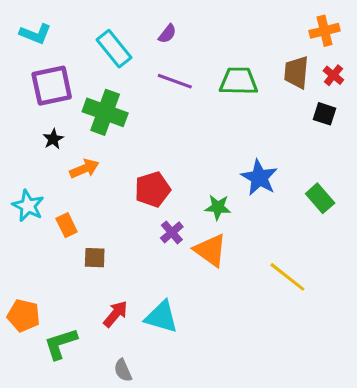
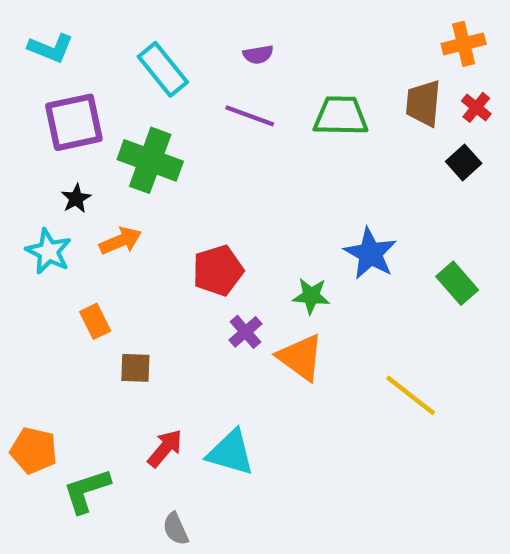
purple semicircle: (167, 34) -> (258, 55), moved, turned 42
black square: (325, 114) -> (464, 162), turned 30
cyan star: (28, 206) -> (49, 251), moved

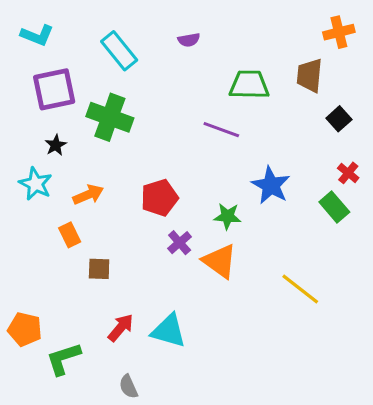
red cross: (476, 107) -> (348, 173), moved
purple line: (250, 116) -> (221, 130), moved
orange arrow: (121, 241) -> (88, 195), moved

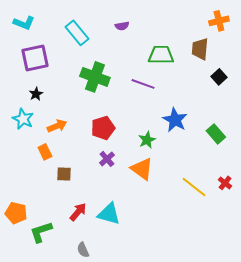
green cross: (110, 117) -> (95, 77), moved
red cross: (348, 173) -> (225, 183), moved
green star: (227, 216) -> (147, 140), turned -30
purple cross: (180, 243) -> (107, 159), moved

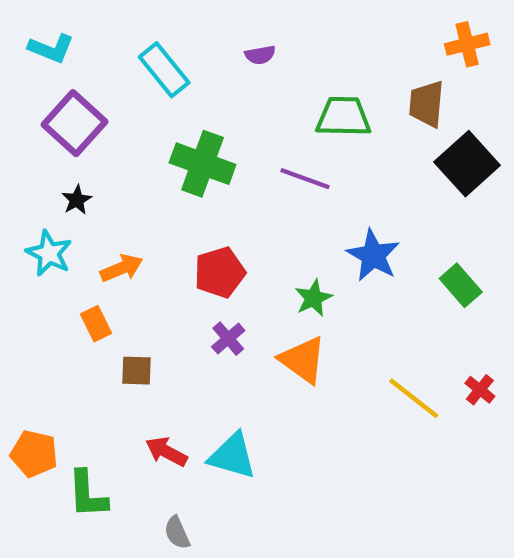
purple square: (35, 58) -> (75, 123), turned -36
black square: (219, 77) -> (467, 164), size x1.8
red arrow: (78, 212) -> (166, 452), turned -102
green L-shape: (41, 232) -> (87, 494), turned -75

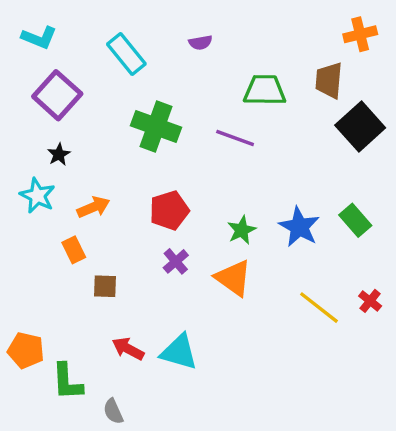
blue star: (373, 255) -> (299, 227), moved
gray semicircle: (177, 533) -> (113, 411), moved

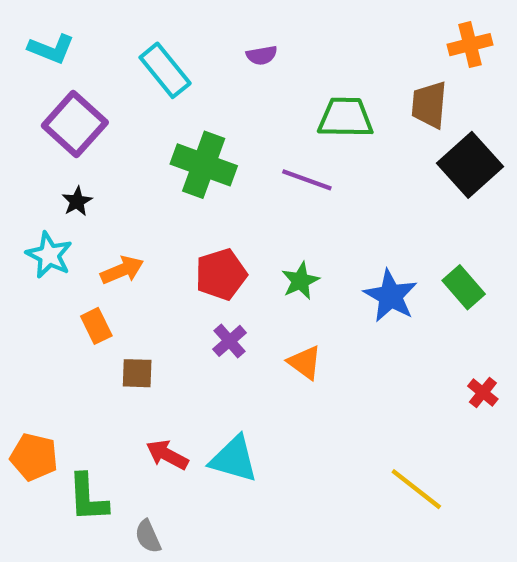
green star: (242, 230) -> (300, 281), moved
orange triangle: (233, 278) -> (305, 362), size x0.7
yellow line: (319, 308) -> (416, 489), moved

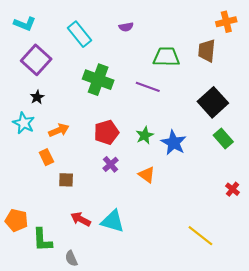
black square: (470, 165) -> (213, 102), moved
blue star: (391, 296) -> (174, 143), moved

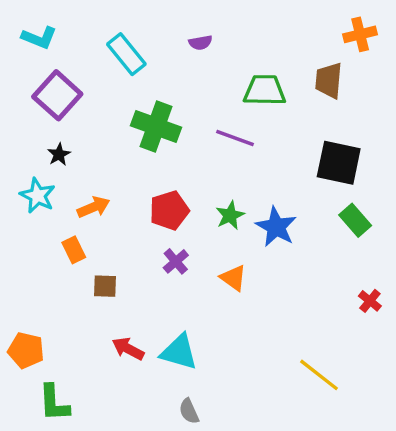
black square: (213, 102) -> (339, 163), turned -36
green L-shape: (42, 240) -> (54, 403), moved
gray semicircle: (71, 258) -> (189, 411), moved

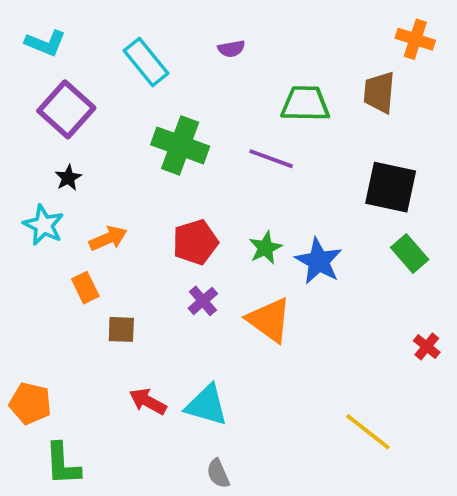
orange cross: (360, 34) -> (415, 39), turned 32
orange triangle: (233, 278) -> (269, 320), size x1.5

